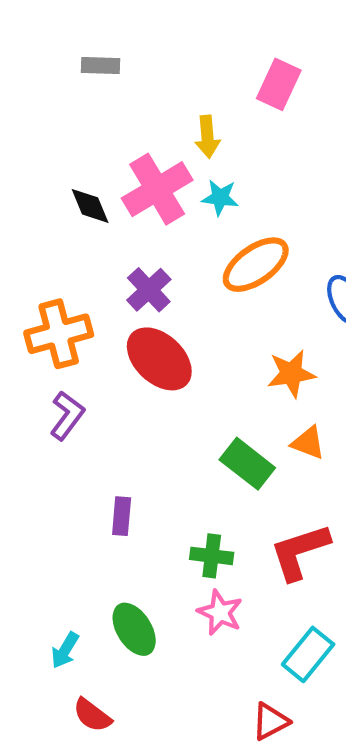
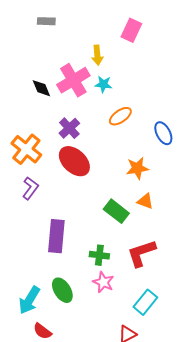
orange ellipse: (256, 265) -> (120, 116), size x0.7
orange cross: (59, 334) -> (26, 149), turned -36
purple rectangle: (122, 516) -> (56, 236), size x1.8
cyan arrow: (65, 650) -> (29, 300), size x1.6

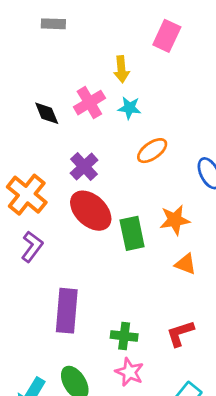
pink cross: (73, 80) -> (89, 103), size x0.7
green rectangle: (116, 211) -> (132, 233), moved, turned 40
red L-shape: (141, 253) -> (180, 333), size x0.7

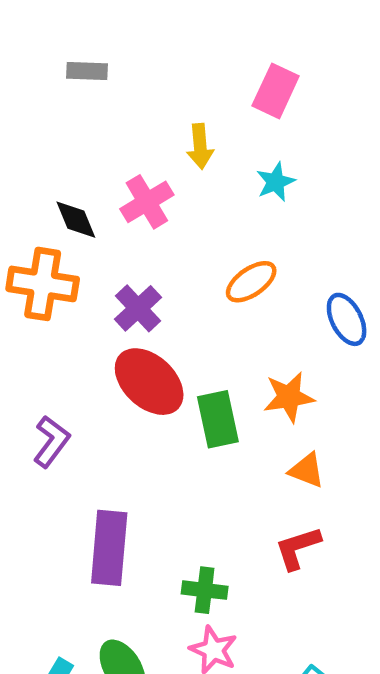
cyan star: (129, 108) -> (276, 182), moved, turned -30
orange cross: (27, 195) -> (43, 284), moved, turned -30
red L-shape: (180, 333) -> (298, 548), moved

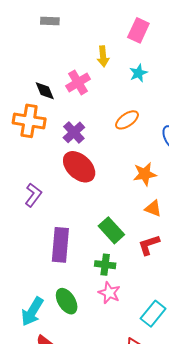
green rectangle: (218, 419) -> (111, 230), moved, turned -30

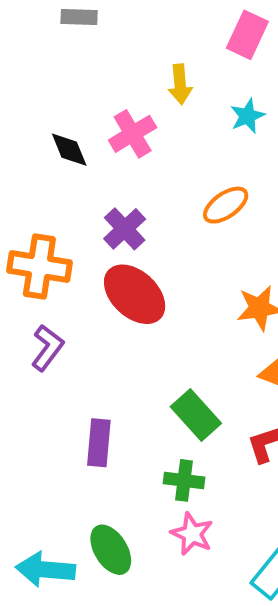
orange cross: (29, 121) -> (39, 266), moved
purple rectangle: (60, 245) -> (99, 443), size x0.7
cyan arrow: (32, 312) -> (45, 570), turned 64

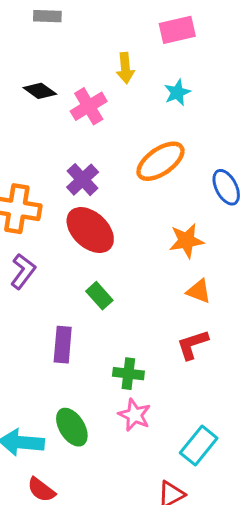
pink rectangle: (247, 35) -> (177, 30), turned 52
black diamond: (69, 150) -> (40, 91), moved, turned -32
orange ellipse: (226, 205) -> (160, 161), size x1.4
green rectangle: (196, 415) -> (99, 296), moved, size x0.7

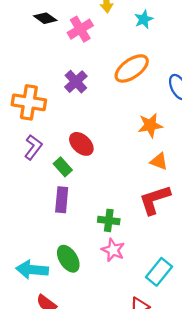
red ellipse: (90, 230) -> (81, 144), moved, size x0.7
green rectangle: (99, 296) -> (63, 167), moved
red L-shape: (193, 345) -> (155, 200), size x1.4

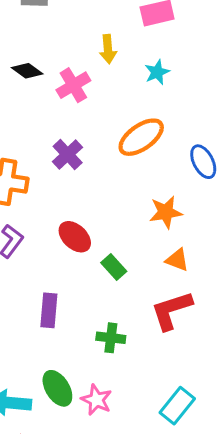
green rectangle: (63, 167) -> (114, 267), moved
pink star: (113, 250) -> (96, 400), moved

